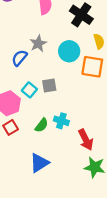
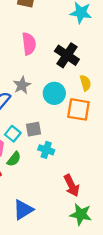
cyan cross: (61, 121) -> (46, 150), moved
green semicircle: (42, 125) -> (14, 159), moved

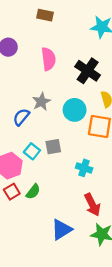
cyan cross: (46, 150) -> (84, 168), moved
green semicircle: (14, 159) -> (33, 192), moved
blue triangle: (23, 210) -> (62, 230), moved

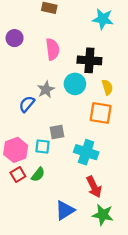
black cross: (88, 71) -> (89, 60), turned -30
cyan circle: (75, 110) -> (75, 84), moved
cyan square: (32, 151) -> (42, 147), moved, turned -32
cyan cross: (84, 168) -> (86, 152), size x1.5

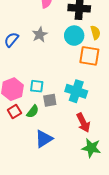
cyan circle: (75, 84) -> (74, 36), moved
blue semicircle: (27, 104) -> (11, 40), moved
gray square: (57, 132) -> (50, 100), moved
blue triangle: (65, 210) -> (44, 139), moved

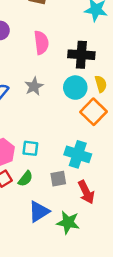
orange square: (89, 56) -> (94, 112), turned 35
gray square: (50, 100) -> (58, 179), moved
green star: (91, 148) -> (68, 222), moved

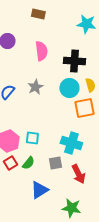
orange square: (94, 112) -> (84, 108), turned 35
green star: (68, 222) -> (71, 208), moved

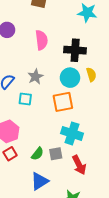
orange square: (84, 108) -> (63, 102), moved
cyan square: (32, 138) -> (25, 99), moved
green semicircle: (28, 163) -> (37, 154), moved

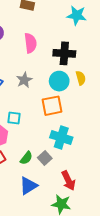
cyan square: (25, 99) -> (14, 118), moved
gray square: (56, 154) -> (45, 158), turned -32
red arrow: (79, 165) -> (68, 181), moved

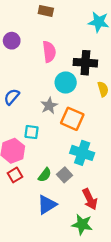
gray star: (24, 80) -> (49, 106), moved
cyan circle: (59, 81) -> (66, 83), moved
orange square: (52, 106) -> (72, 119), turned 35

